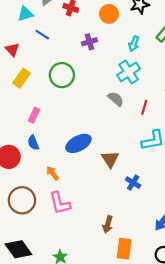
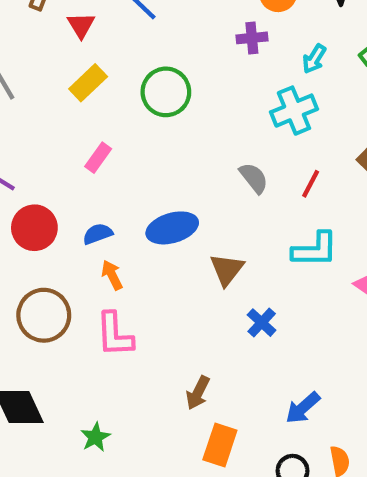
purple cross: (89, 42) -> (252, 38), moved
gray semicircle: (116, 99) -> (254, 178), moved
blue semicircle: (33, 143) -> (98, 234), moved, turned 80

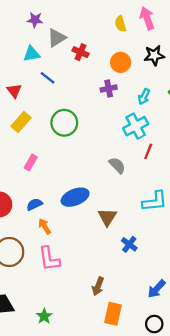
red line: (311, 184) -> (148, 151), moved

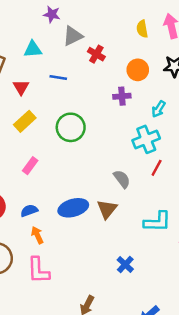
cyan triangle: (32, 54) -> (33, 49), moved
blue line: (48, 78) -> (58, 78), turned -35
brown triangle: (107, 217) -> (107, 209), moved

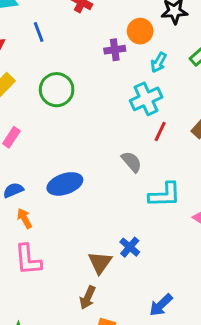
orange circle: (138, 70) -> (140, 31), moved
blue line: (58, 78) -> (39, 32), turned 63
gray semicircle: (122, 179) -> (132, 162), moved
brown triangle: (107, 209) -> (100, 263), moved

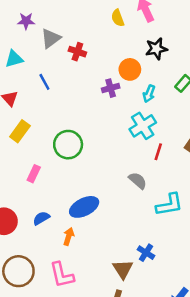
green circle: (57, 90) -> (68, 145), moved
orange arrow: (24, 218) -> (69, 236), moved, turned 54

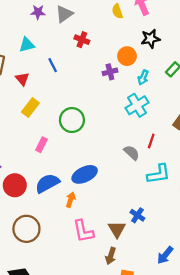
gray triangle: (51, 38) -> (64, 14), moved
red line: (158, 152) -> (151, 141), moved
blue semicircle: (41, 218) -> (47, 183), size x1.6
pink L-shape: (62, 275) -> (83, 231), moved

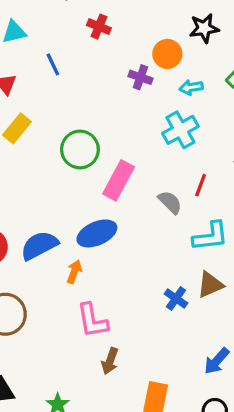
purple cross: (110, 72) -> (140, 77), turned 32
cyan arrow: (143, 77) -> (191, 87), turned 56
pink rectangle: (42, 145) -> (119, 180), moved, size x1.6
brown triangle: (117, 229) -> (210, 285), moved, turned 36
brown arrow: (111, 256) -> (110, 361), moved

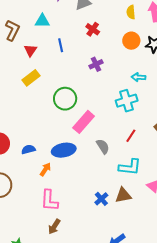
orange circle: (167, 54) -> (131, 41), moved
purple cross: (140, 77) -> (96, 64), moved, turned 32
gray semicircle: (170, 202) -> (103, 146), moved
blue semicircle: (39, 245) -> (28, 149), size x0.6

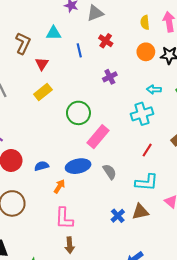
blue line: (61, 45) -> (79, 50), moved
gray semicircle: (103, 146) -> (110, 172), moved
brown arrow: (54, 227) -> (70, 245), turned -35

